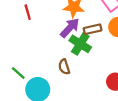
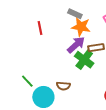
brown semicircle: (64, 67) -> (63, 86), moved, turned -72

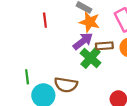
green line: (27, 81) -> (27, 77), turned 32
brown semicircle: (63, 86) -> (66, 85), size x1.5

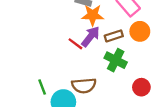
red line: (45, 20) -> (75, 44), moved, turned -32
green cross: (90, 58) -> (116, 60), moved

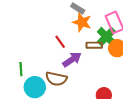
purple arrow: (90, 36) -> (72, 60), moved
green cross: (116, 60) -> (106, 37), moved

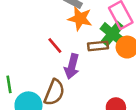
purple arrow: (72, 60) -> (72, 66), turned 144
brown semicircle: (56, 79) -> (54, 92), turned -75

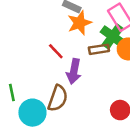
orange star: (80, 19) -> (80, 23), turned -30

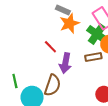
brown rectangle: (99, 49) -> (93, 57), moved

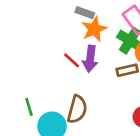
purple arrow: (65, 63) -> (90, 59), moved

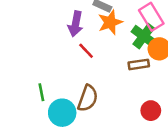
purple arrow: (90, 59) -> (76, 24), moved

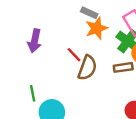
purple arrow: (76, 24) -> (35, 41), moved
brown semicircle: (88, 98) -> (87, 68), moved

